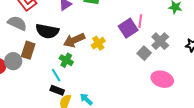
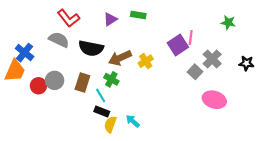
brown rectangle: (28, 50) -> (82, 83), moved

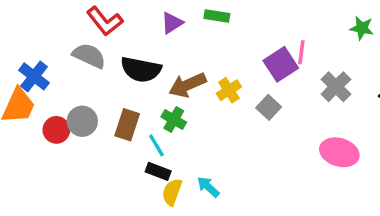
gray square: (195, 72) -> (269, 107), moved

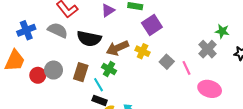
green star: (362, 28) -> (222, 31), moved
pink line: (301, 52) -> (187, 68), moved, turned -32
purple square: (281, 64) -> (152, 25), moved
blue cross: (34, 76) -> (26, 30), moved, turned 30
yellow cross: (229, 90) -> (143, 51), turned -32

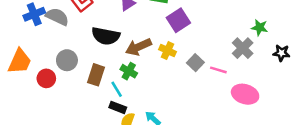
blue cross: (26, 30) -> (34, 14), moved
gray semicircle: (58, 30) -> (57, 17), moved
pink line: (187, 68) -> (218, 70), turned -48
gray circle: (53, 70) -> (67, 60), moved

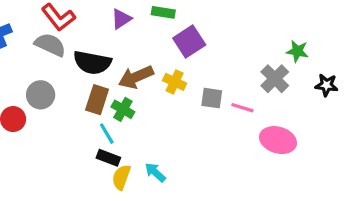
gray semicircle: (57, 17) -> (50, 45), moved
gray square: (195, 63) -> (212, 98), turned -35
brown rectangle: (96, 75) -> (97, 100), moved

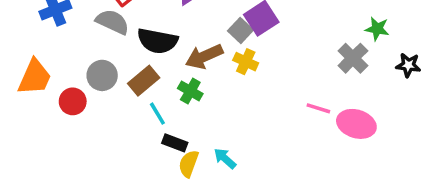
gray square: (212, 98) -> (241, 30), moved, turned 35
brown rectangle: (97, 100) -> (144, 81), moved, turned 32
pink line: (242, 108) -> (318, 108), moved
cyan line: (107, 134) -> (157, 114), moved

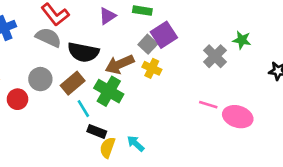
green star: (377, 29) -> (242, 40), moved
gray cross: (353, 58) -> (215, 56), moved
green cross: (190, 91) -> (109, 91), size x1.5

